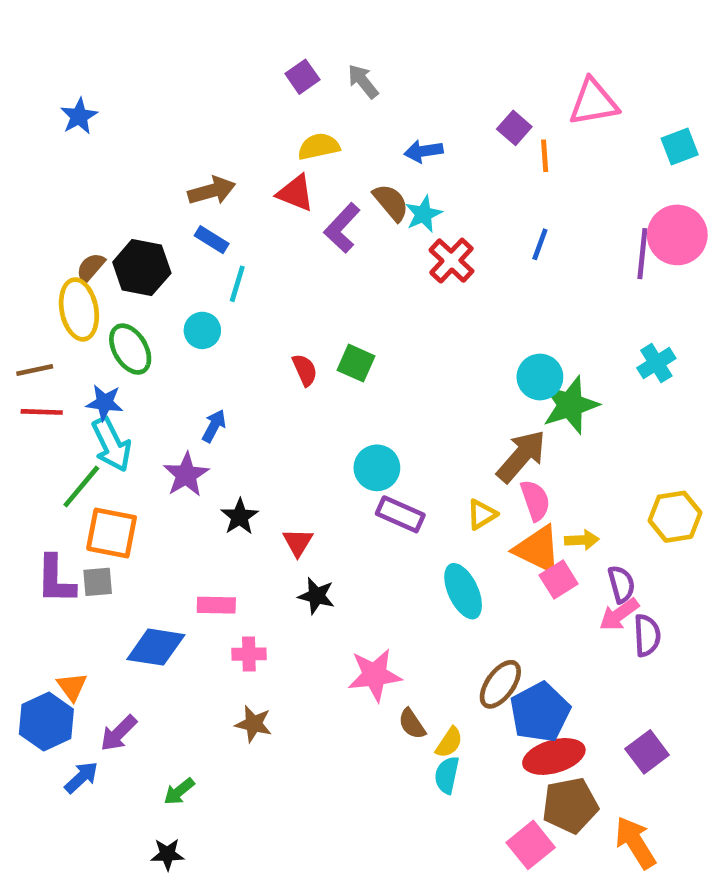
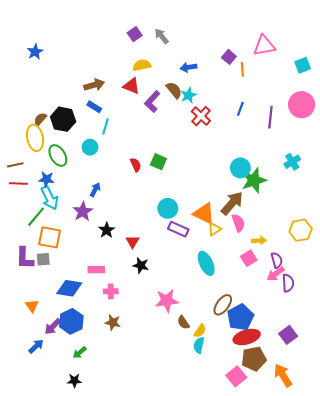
purple line: (642, 254) -> (270, 117), moved
orange triangle: (538, 549) -> (204, 214), moved
blue hexagon: (46, 722) -> (71, 321), moved

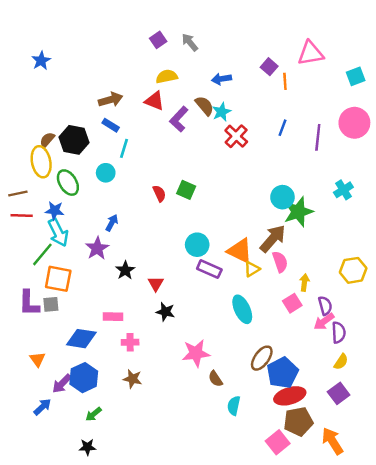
yellow arrow: (259, 241) -> (304, 282), turned -80
yellow semicircle: (200, 331) -> (341, 362), moved

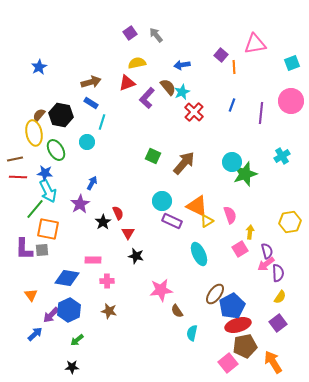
blue star: (41, 61) -> (39, 67), moved
red triangle: (154, 101) -> (127, 83), turned -42
red semicircle: (159, 193) -> (118, 213), moved
brown arrow: (273, 239) -> (184, 163), moved

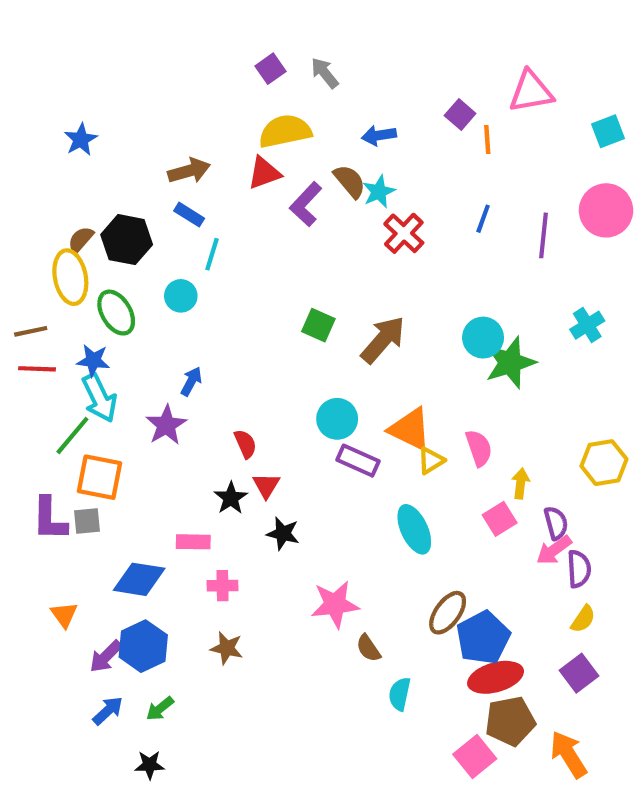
yellow semicircle: (137, 63) -> (285, 131), size x1.4
black star: (103, 222) -> (231, 498), moved
blue arrow: (35, 334) -> (108, 711), moved

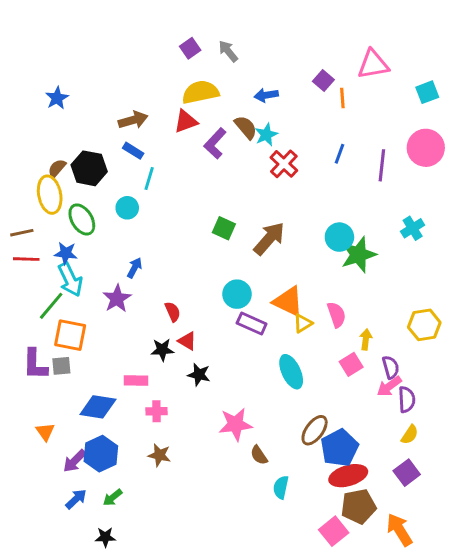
red triangle: (266, 486) -> (187, 341), turned -30
black star: (231, 498) -> (162, 350), turned 30

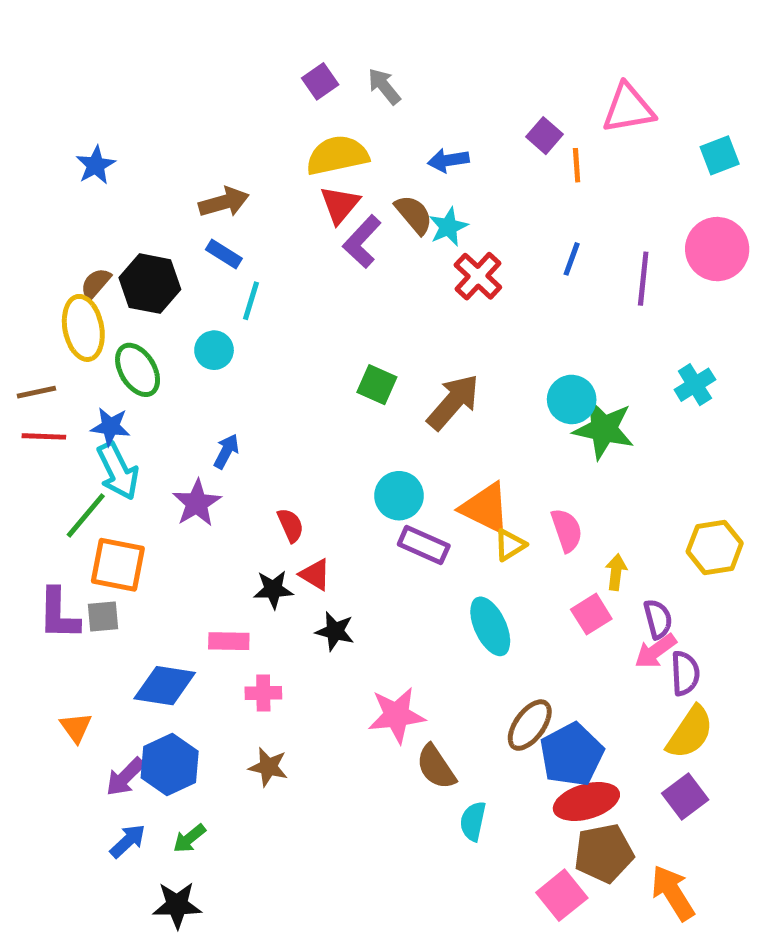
red triangle: (186, 121) -> (340, 205), moved, turned -30
green star: (358, 255) -> (604, 429), turned 30
yellow semicircle: (410, 435) -> (690, 732), size x1.6
brown semicircle: (259, 455) -> (436, 767), size x1.4
black star: (105, 537) -> (177, 905), size x1.4

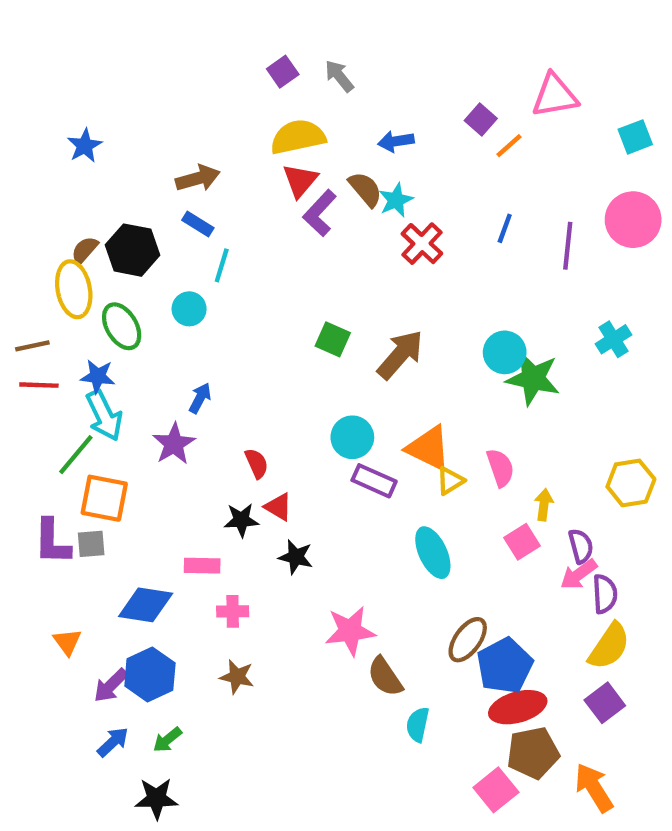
orange line: (577, 165) -> (509, 146), turned 52

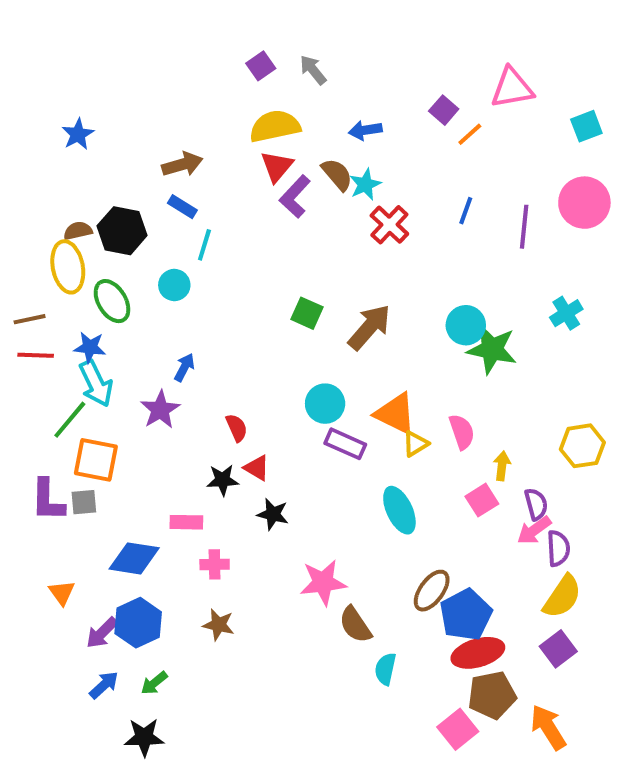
brown semicircle: (85, 250) -> (78, 231), turned 36

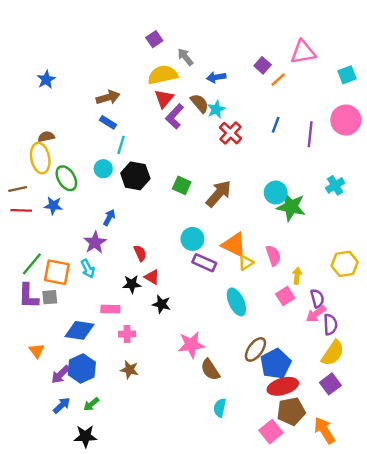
gray arrow: (313, 70) -> (185, 57), moved
black hexagon: (122, 231) -> (135, 176), moved
cyan arrow: (96, 384) -> (88, 269), moved, size x0.7
green line: (70, 420) -> (32, 264), moved
cyan semicircle: (385, 669) -> (220, 408), moved

